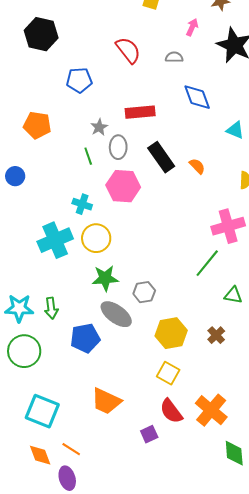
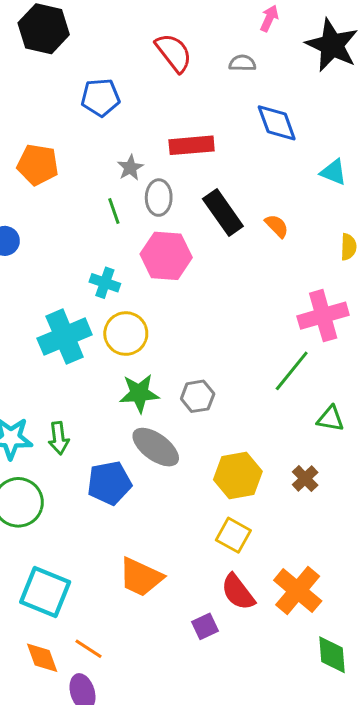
gray hexagon: (144, 292) -> (198, 396), moved

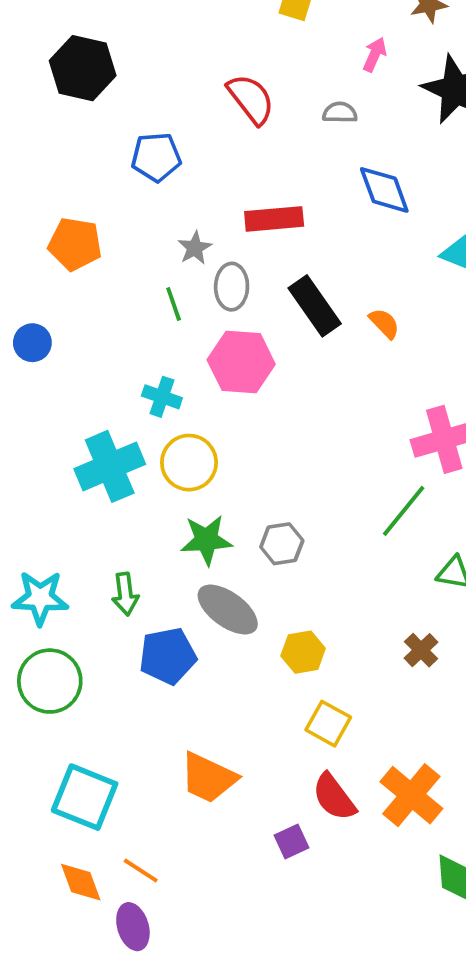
green arrow: (59, 438) -> (125, 594), moved
yellow hexagon: (238, 475) -> (303, 652), moved, size x0.7

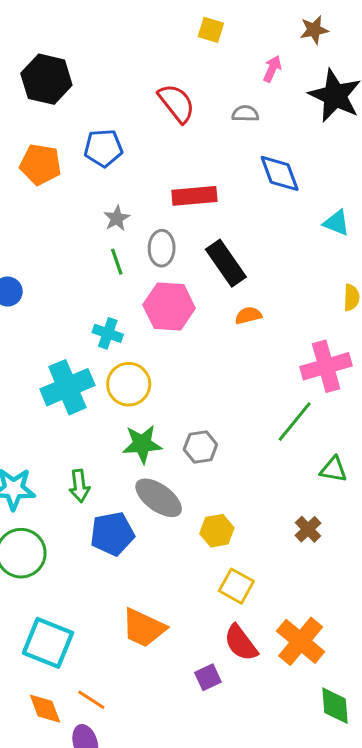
orange pentagon: (75, 244) -> (40, 164), moved
gray star: (195, 248) -> (117, 218), moved
orange semicircle: (384, 323) -> (248, 315), moved, turned -60

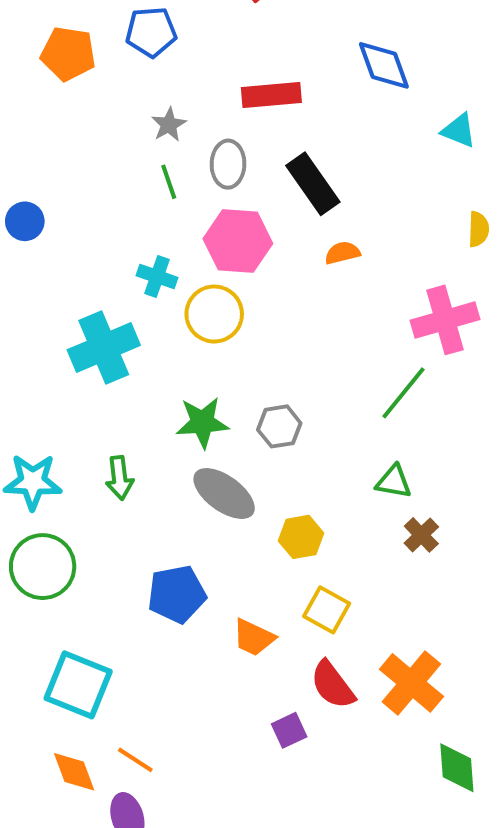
yellow circle: (129, 384) -> (214, 314), moved
green triangle: (334, 469) -> (394, 482), moved
blue pentagon: (112, 534) -> (177, 594), moved
orange trapezoid: (144, 628) -> (254, 638), moved, size x0.7

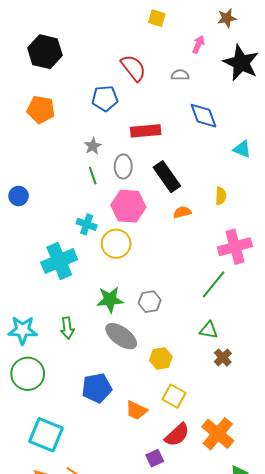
blue pentagon: (151, 32) -> (105, 98), moved
yellow semicircle: (479, 229) -> (221, 196), moved
red semicircle: (333, 685) -> (177, 435), turned -96

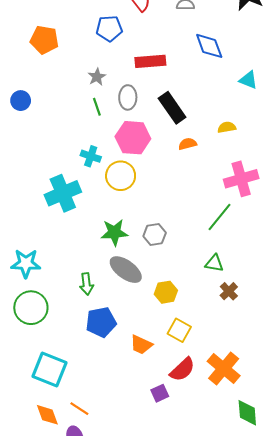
blue circle: (19, 196) -> (21, 101), moved
yellow semicircle: (221, 196) -> (227, 127), turned -102
green arrow: (67, 328) -> (87, 284), moved

